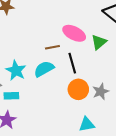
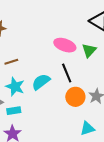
brown line: (52, 47) -> (11, 62), moved

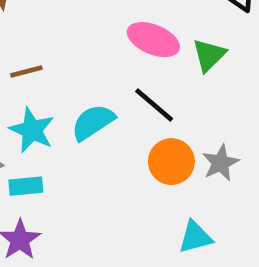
black line: (67, 73) -> (154, 105), turned -30

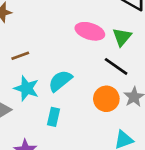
black line: (154, 105) -> (116, 66), moved
cyan rectangle: (26, 186) -> (53, 117), moved, turned -66

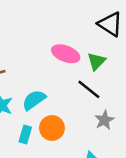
orange circle: (106, 99) -> (52, 128), moved

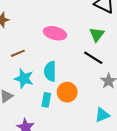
pink ellipse: (66, 54) -> (55, 33), moved
cyan semicircle: (34, 100) -> (50, 71), turned -48

